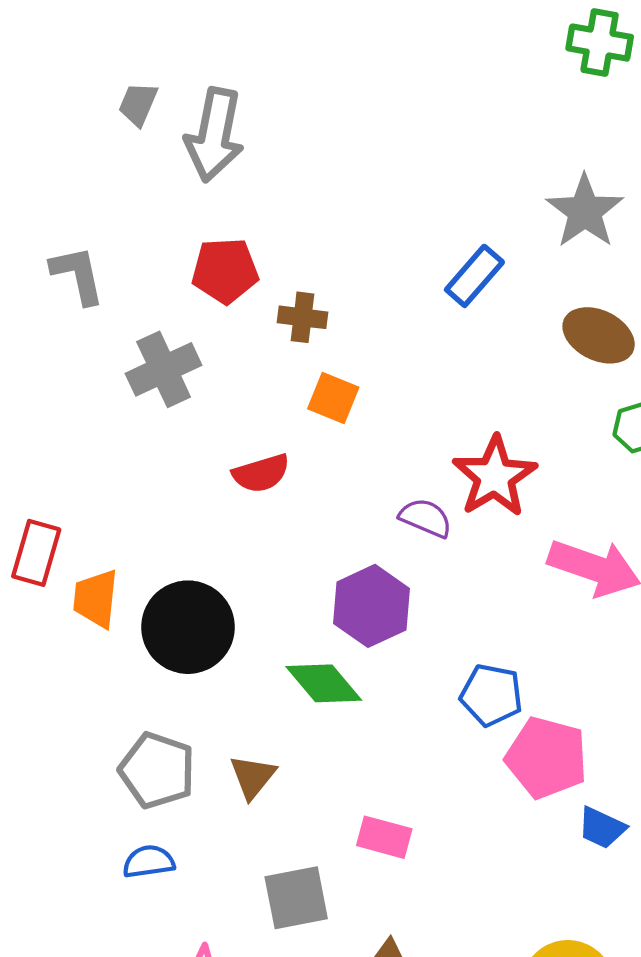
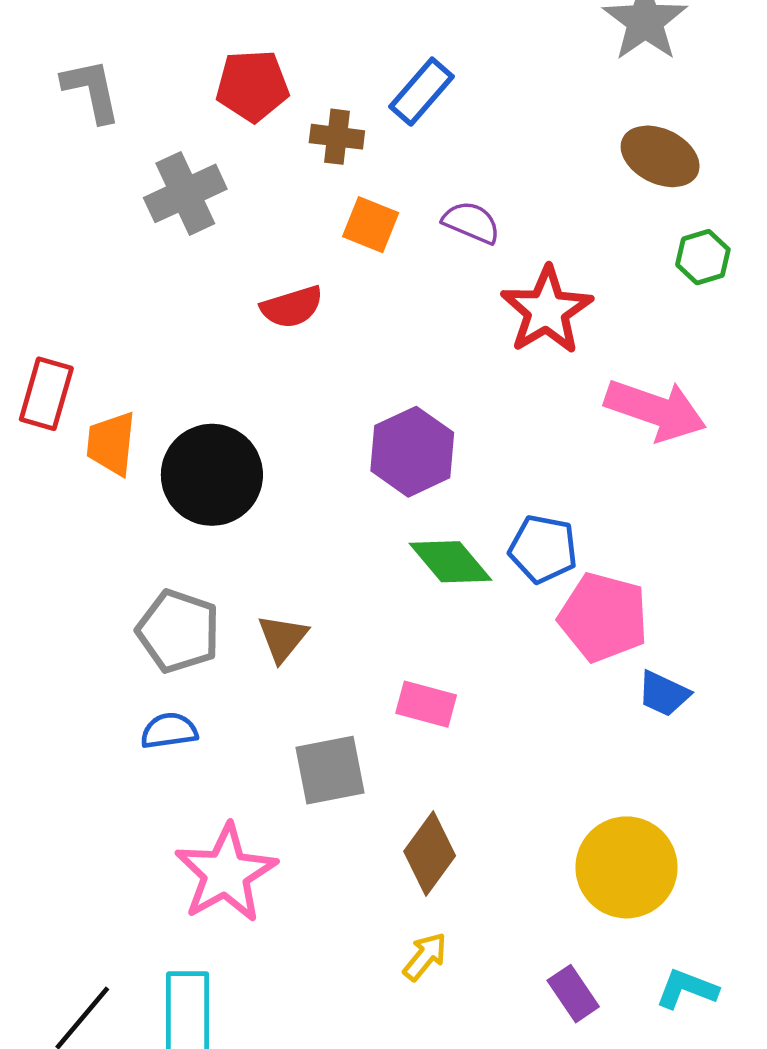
blue rectangle: (474, 276) -> (422, 92), moved
purple semicircle: (426, 518) -> (471, 222), moved
green diamond: (324, 683) -> (450, 562), moved

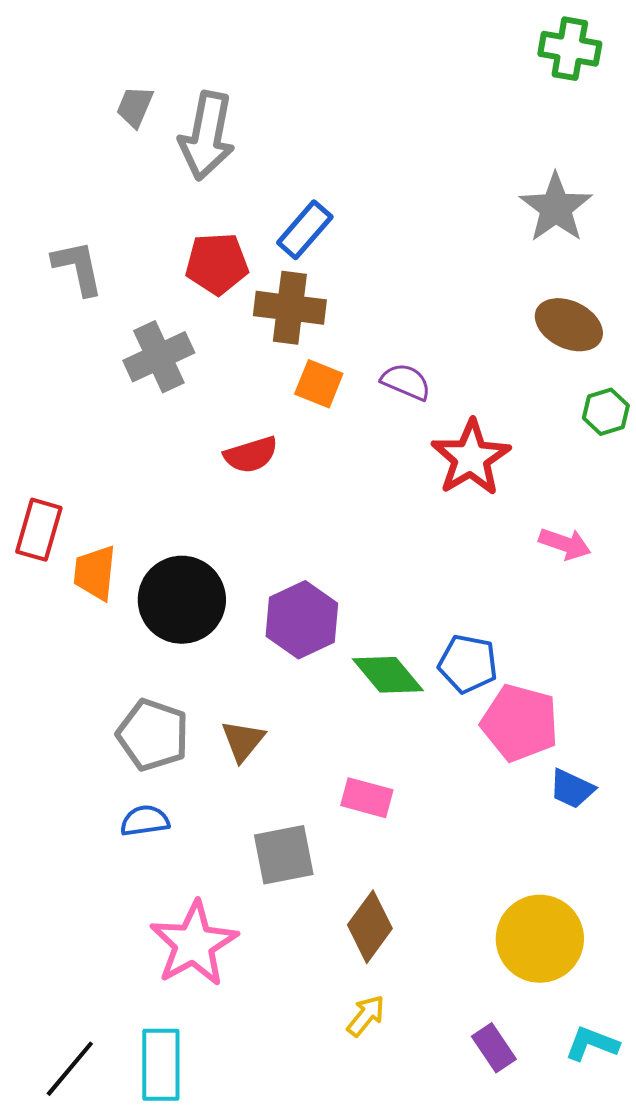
blue rectangle: (422, 92) -> (305, 230), moved
brown cross: (337, 137) -> (290, 308), size x1.5
pink arrow: (655, 410) -> (565, 544), size x0.6
purple hexagon: (412, 452) -> (302, 620), moved

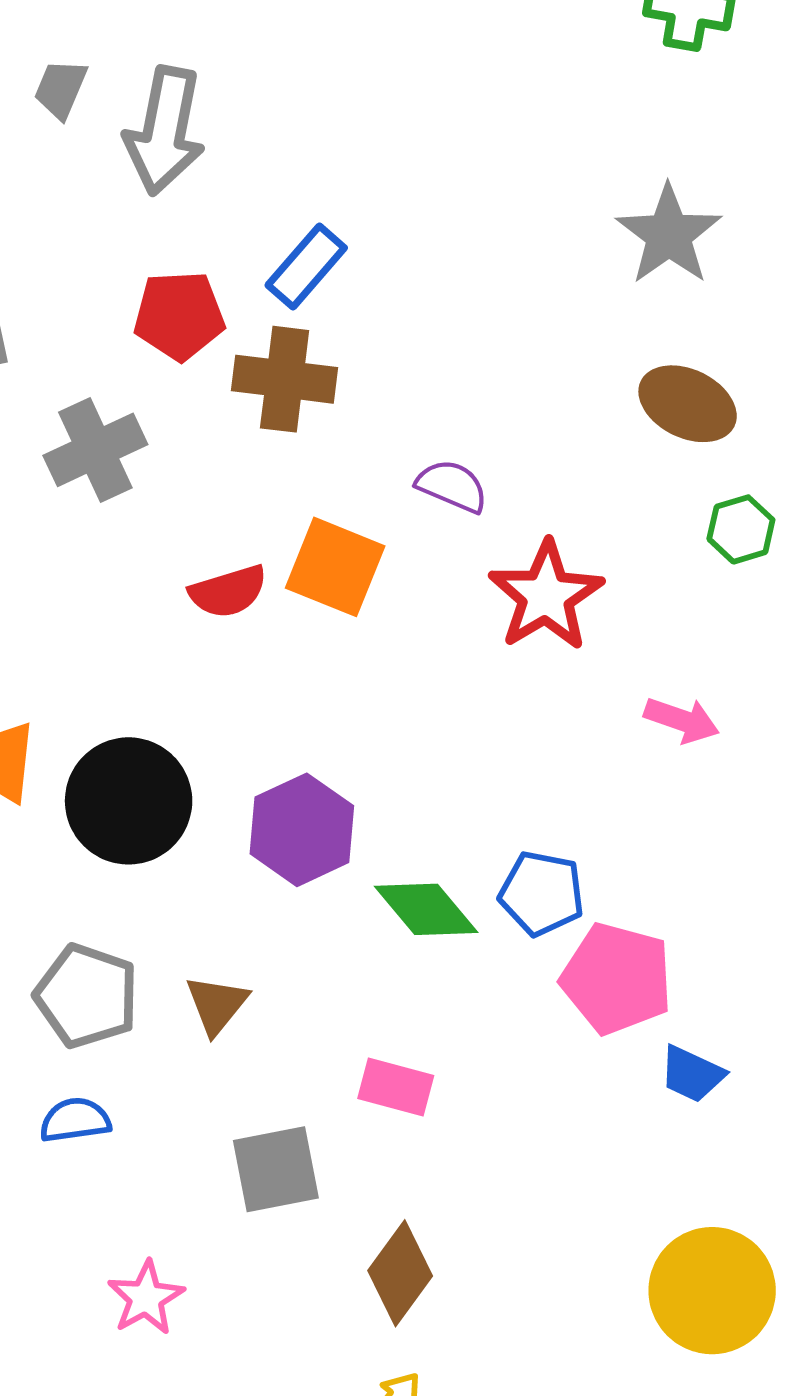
orange square: (319, 384) -> (335, 567), moved, size x1.4
yellow circle: (540, 939) -> (712, 1291), moved
pink star: (194, 944) -> (146, 1298), size x0.6

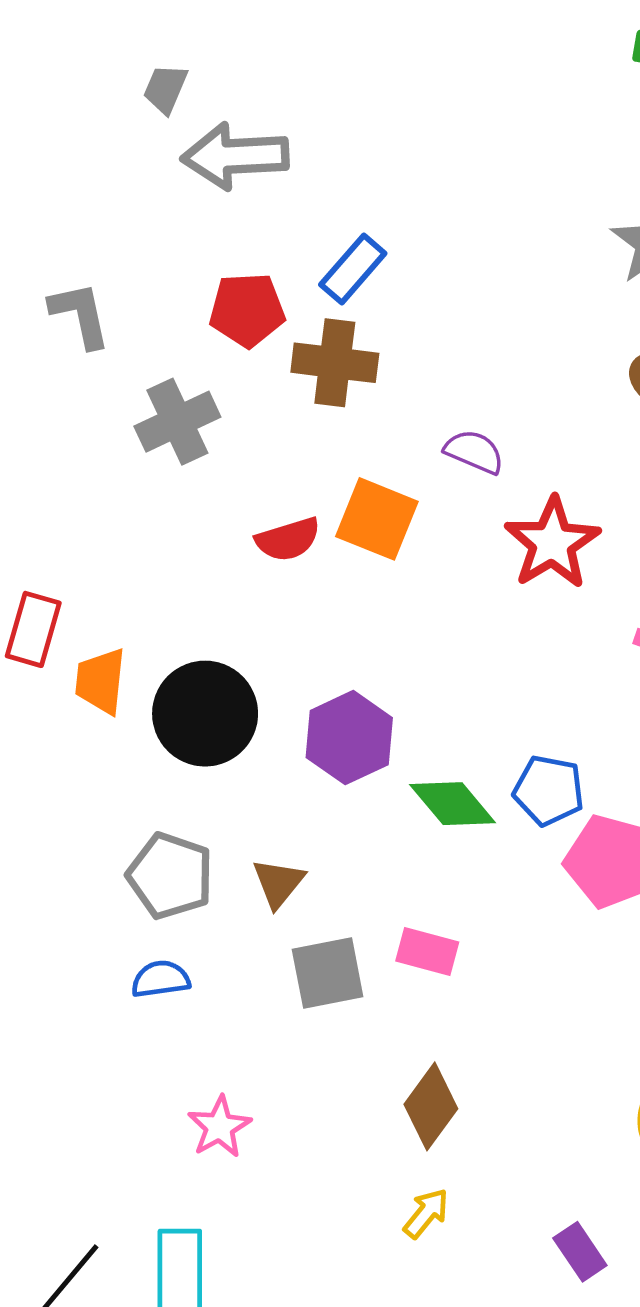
gray trapezoid: (61, 89) -> (165, 89), moved
gray arrow: (165, 131) -> (235, 156), turned 76
gray square: (276, 1169) -> (328, 973), moved

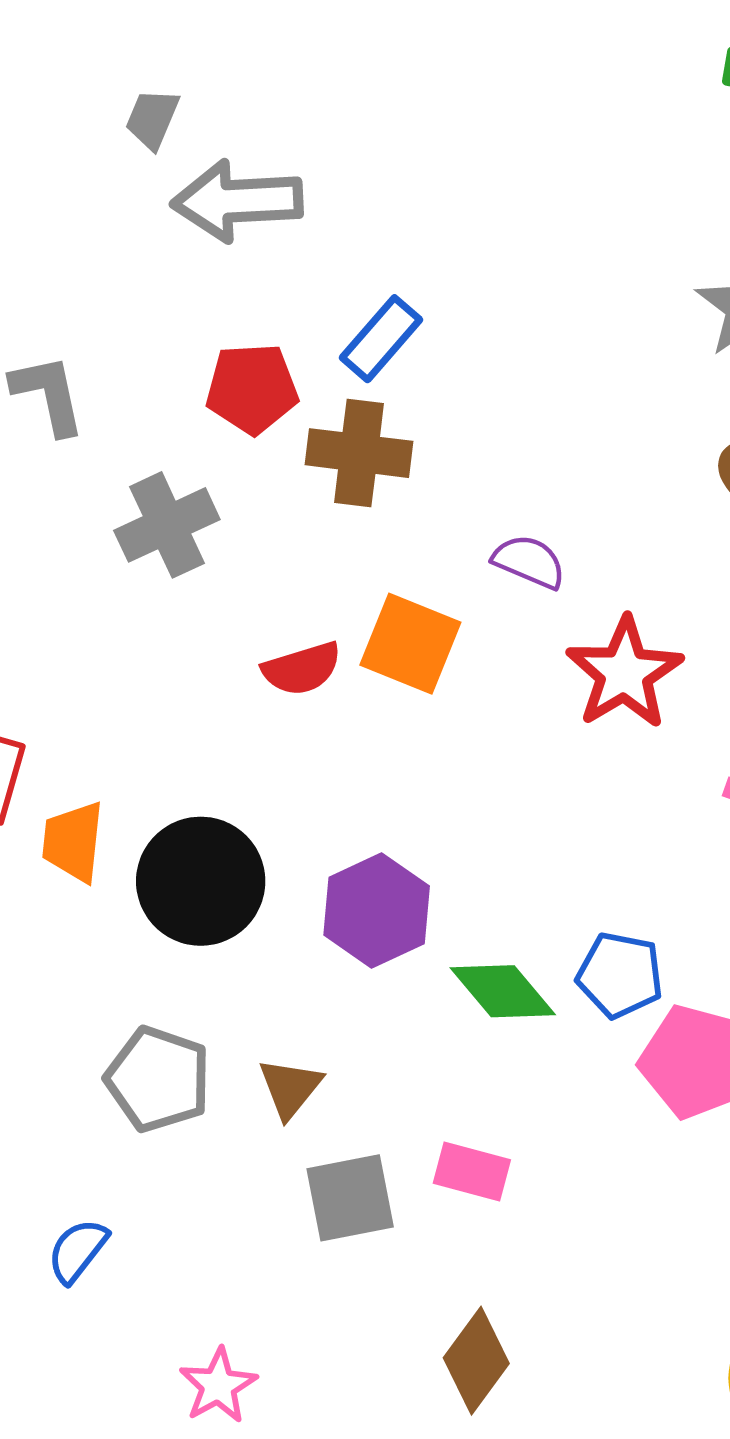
blue semicircle: (161, 979) -> (77, 1251), moved, turned -44

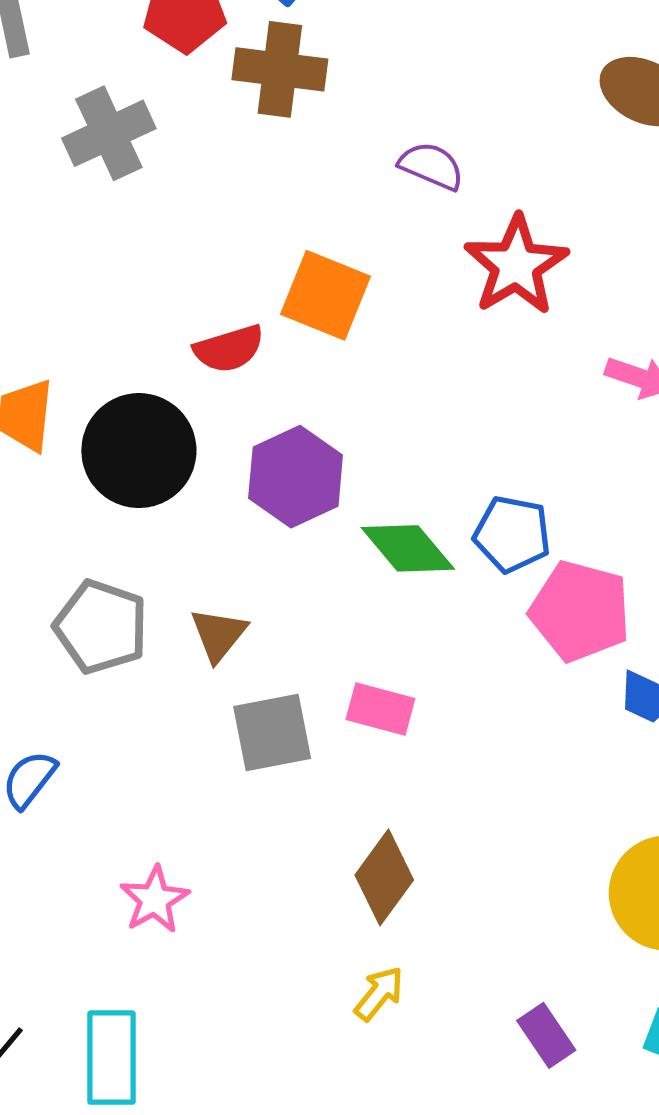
orange square: (410, 644) -> (326, 295), moved
red semicircle: (302, 669) -> (229, 349), moved

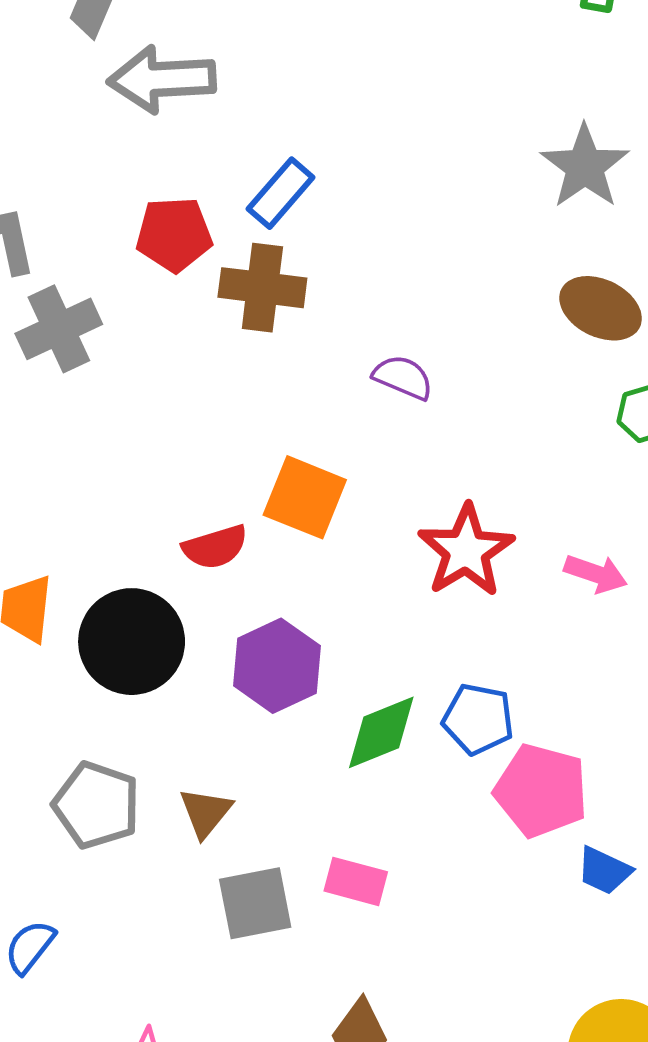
gray cross: (109, 133) -> (59, 329), moved
red star: (516, 265) -> (466, 551), moved
green diamond: (408, 548) -> (381, 732), turned -72

